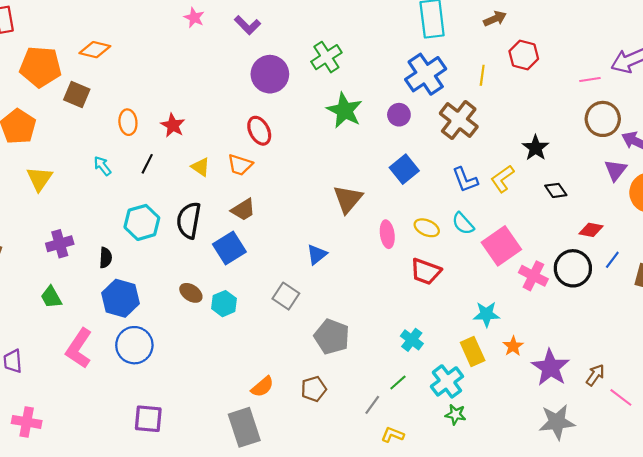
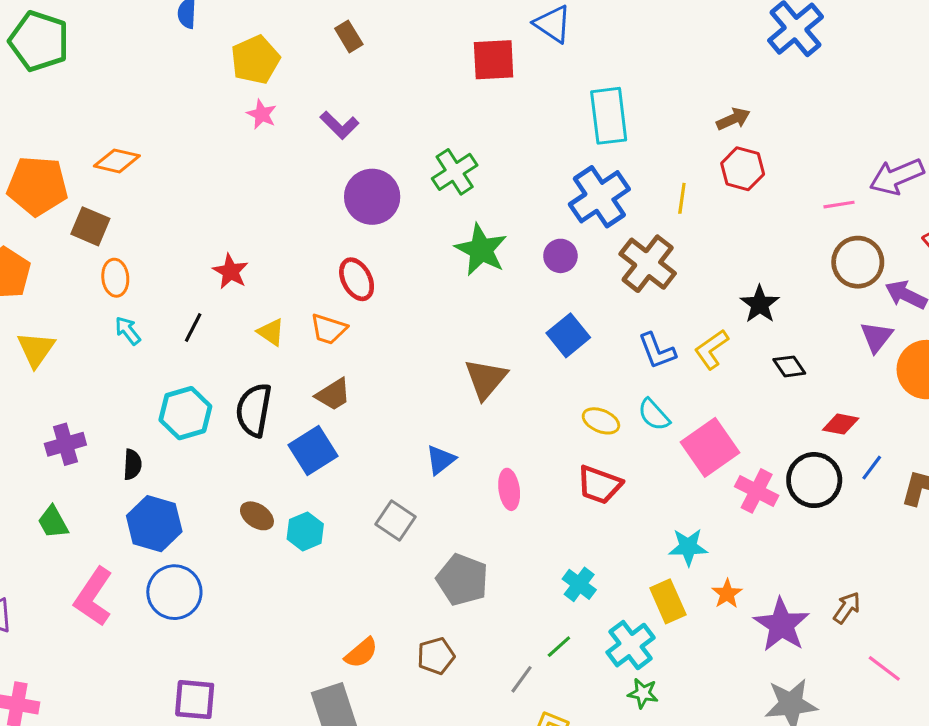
brown arrow: (495, 19) -> (733, 119), moved
orange ellipse: (128, 122) -> (115, 278), moved
pink ellipse: (387, 234) -> (509, 489), moved
brown arrow: (595, 375) -> (847, 608), moved

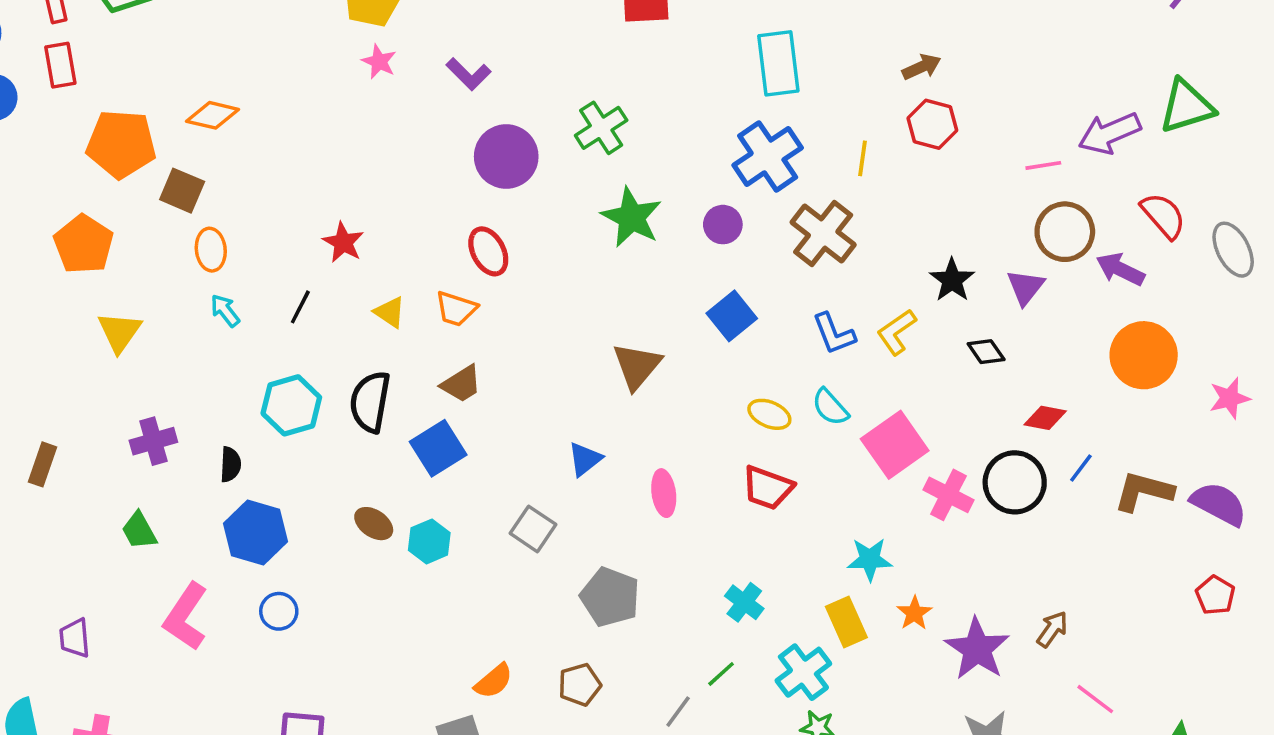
purple triangle: (876, 337) -> (1025, 287), moved
blue circle: (174, 592) -> (279, 611), size x0.6

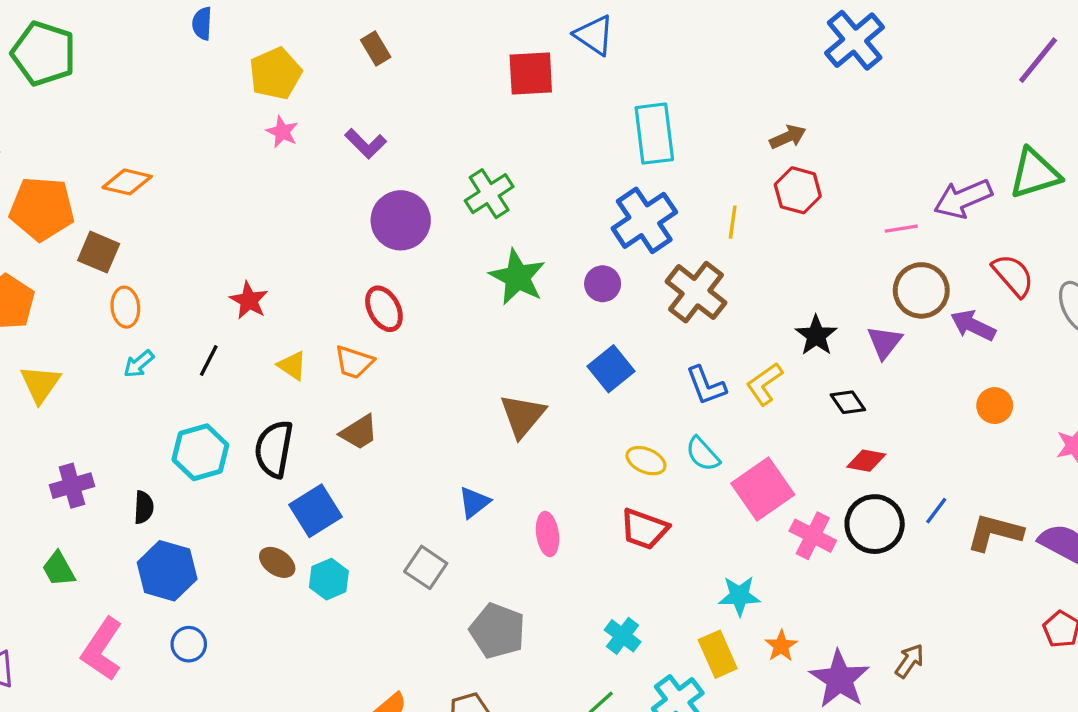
cyan arrow: (225, 310) -> (139, 364), turned -92
orange circle: (1144, 355) -> (995, 406), size x0.6
red diamond: (1045, 418) -> (866, 461), moved
blue square: (438, 448) -> (316, 511), moved

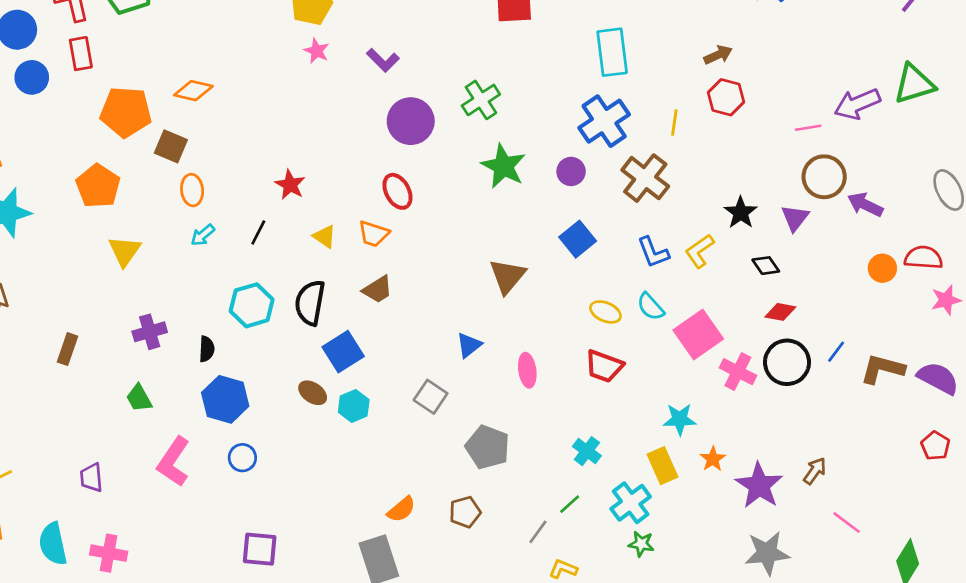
red semicircle: (1013, 275) -> (923, 258), moved, turned -45

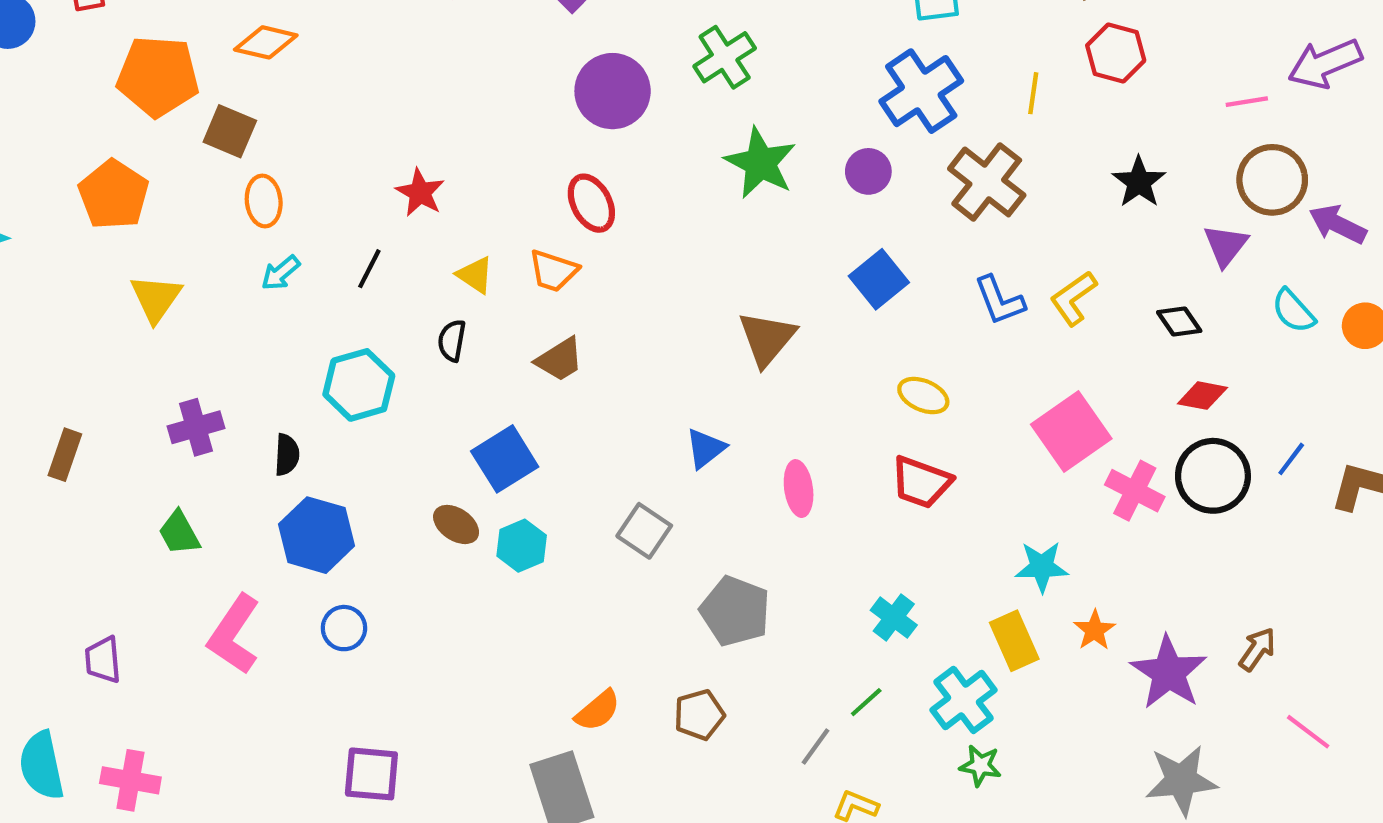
black star: (741, 213) -> (1139, 182), moved
black semicircle: (310, 303) -> (452, 341), moved, size x0.6
cyan semicircle: (651, 307) -> (1293, 311), moved

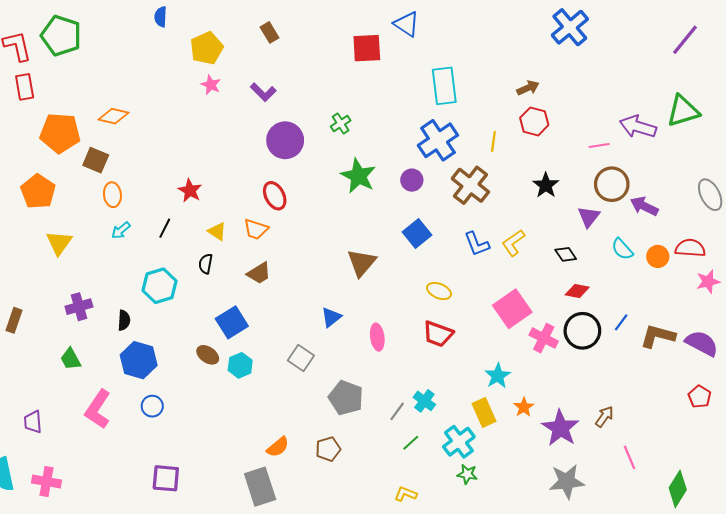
green cross: (725, 57) -> (341, 124), size x0.7
purple arrow: (1325, 64) -> (638, 127), turned 40
cyan star: (1042, 567) -> (498, 376), turned -30
pink line: (1308, 732) -> (630, 457), turned 30
gray line: (815, 746) -> (397, 411), moved

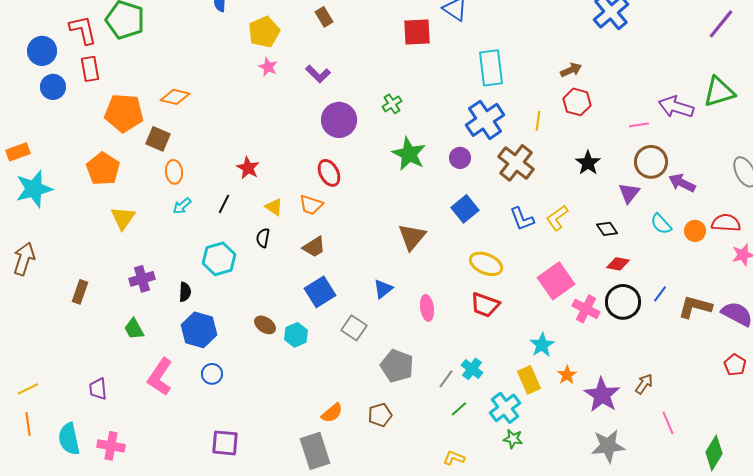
yellow ellipse: (439, 291) -> (486, 264), size x1.4
blue square: (232, 322) -> (320, 292), moved

